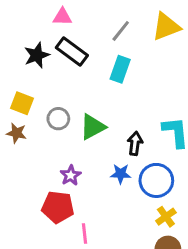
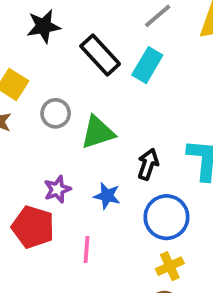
black rectangle: (72, 52) -> (100, 55), moved
blue star: (121, 174) -> (107, 196), moved
pink line: (84, 233) -> (86, 249), moved

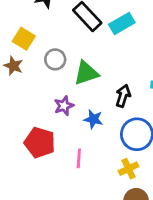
cyan rectangle: (147, 65) -> (122, 23), turned 30
purple star: (57, 189) -> (64, 106), moved
yellow cross: (170, 266) -> (129, 169), moved

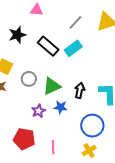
black arrow: (123, 96) -> (80, 90), moved
blue star: (93, 119) -> (61, 107), moved

